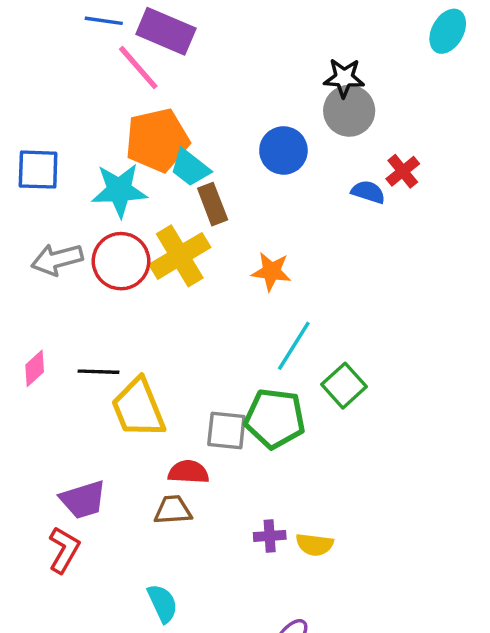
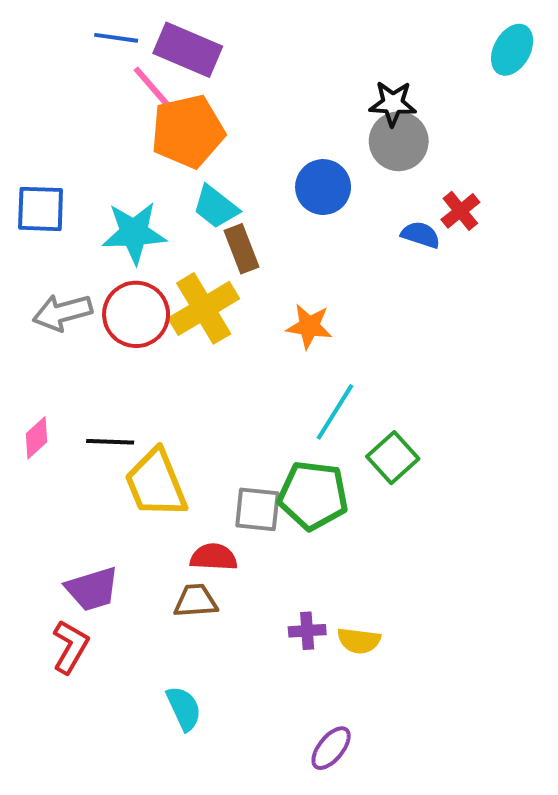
orange pentagon: (157, 140) -> (188, 131), moved

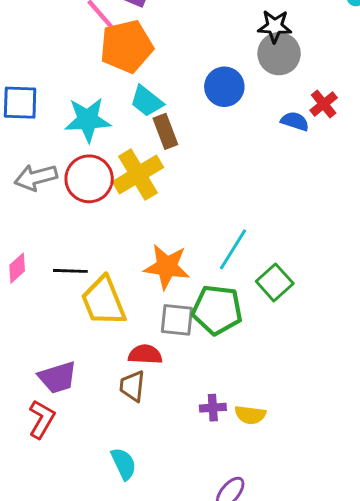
orange star: (309, 326) -> (167, 267), moved, size x1.4
brown trapezoid: (196, 601) -> (132, 386), turned -80

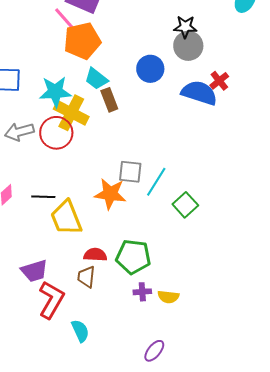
blue semicircle: (295, 121) -> (199, 93), size x1.8
yellow cross: (138, 175) -> (71, 113), moved, turned -32
green pentagon: (217, 310) -> (133, 257), moved
gray square: (177, 320) -> (130, 172), moved
red L-shape: (42, 419) -> (51, 300), moved, size x1.4

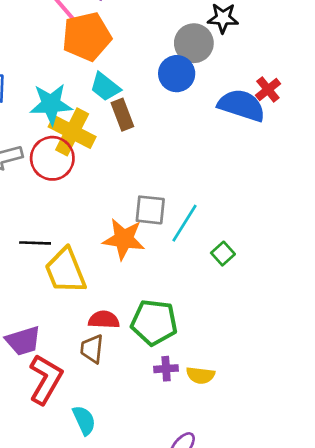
gray circle: (188, 46) -> (194, 43), moved
green square: (185, 205) -> (223, 254), size x0.7

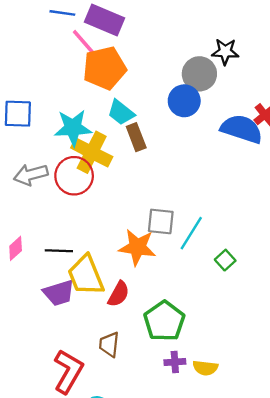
red semicircle: (104, 320) -> (119, 294), moved, turned 116
green pentagon: (154, 322) -> (164, 321), turned 30
purple trapezoid: (23, 341) -> (59, 293), moved

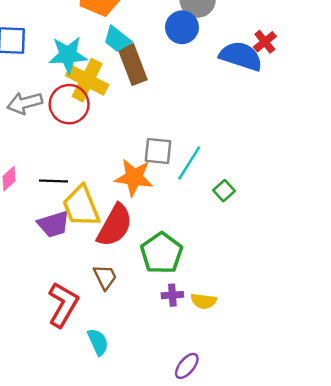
brown rectangle: (136, 137) -> (133, 65), size x1.4
red semicircle: (119, 294) -> (115, 225), size x1.6
brown trapezoid: (109, 344) -> (105, 277), turned 148

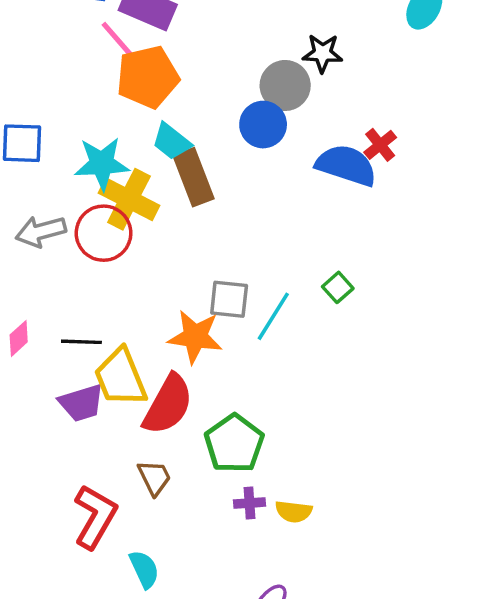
green square: (224, 191) -> (338, 287), moved

